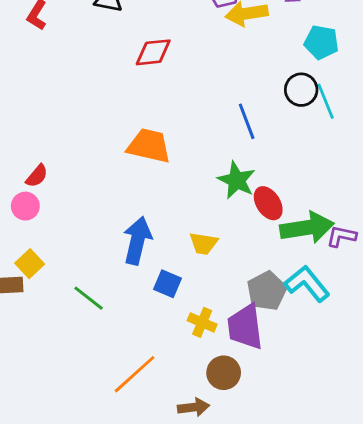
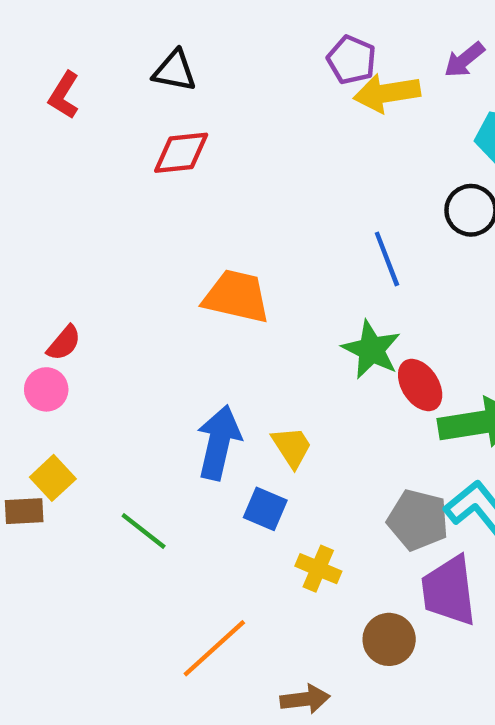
red diamond: (153, 52) -> (181, 153), moved
yellow trapezoid: (203, 243) -> (292, 447), moved, turned -132
gray pentagon: (267, 291) -> (418, 520), turned -30
purple trapezoid: (245, 327) -> (449, 591), moved
brown circle: (224, 373) -> (389, 639), moved

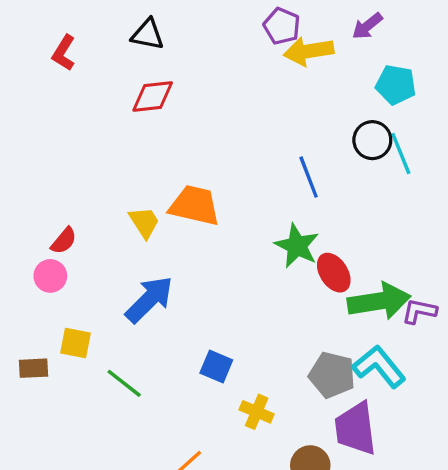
blue arrow: (219, 443) -> (149, 299), moved, turned 32
yellow trapezoid: (292, 447) -> (144, 222), moved
yellow square: (53, 478) -> (75, 343), moved, turned -36

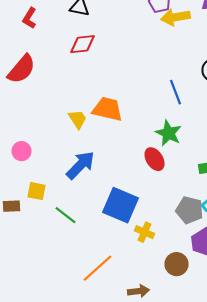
red semicircle: (64, 241) -> (22, 69), moved, size x1.8
red ellipse: (334, 273) -> (154, 159), moved
blue square: (216, 367) -> (120, 205), size x1.8

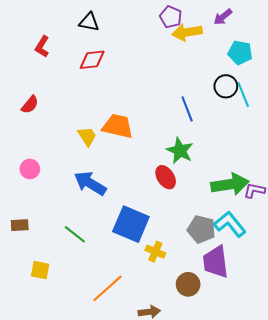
red L-shape: (30, 18) -> (42, 47), moved
red semicircle: (22, 69) -> (30, 105), moved, size x0.6
blue arrow: (80, 165) -> (90, 183), turned -104
yellow square: (36, 191) -> (40, 270), moved

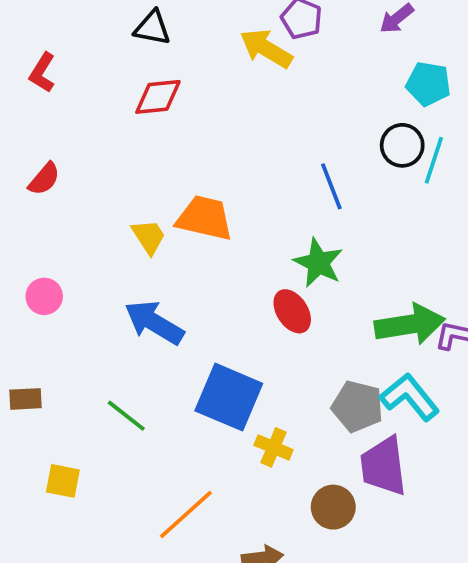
yellow arrow: (187, 32) -> (266, 48), moved, turned 40
red L-shape: (42, 47) -> (42, 73), moved
cyan line: (243, 94) -> (434, 160), turned 40

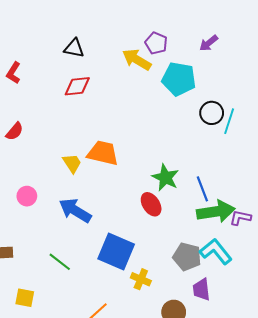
cyan pentagon: (428, 84) -> (179, 79), moved, size x1.4
blue line: (331, 186) -> (202, 189), moved
pink circle: (44, 296) -> (27, 196), moved
purple trapezoid: (384, 466) -> (201, 290), size x0.7

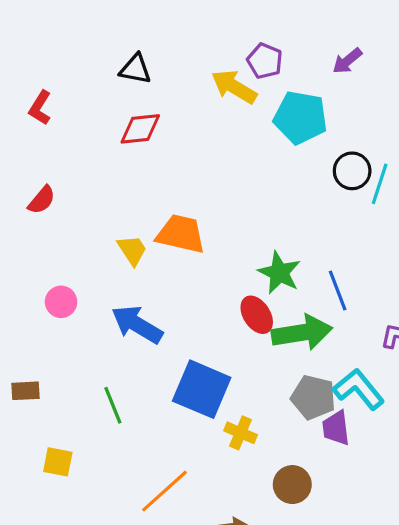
green arrow: (216, 211) -> (302, 333), moved
green line: (60, 262) -> (113, 405), turned 30
purple trapezoid: (201, 290) -> (336, 428), moved

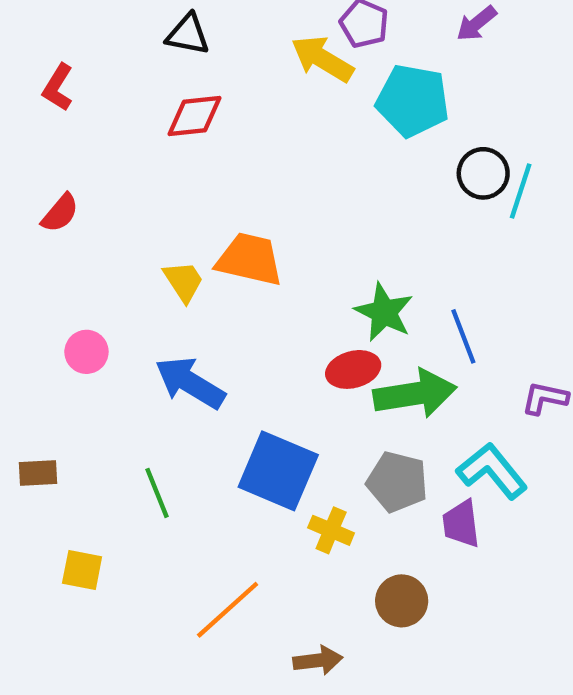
red ellipse: (257, 315) -> (353, 369), turned -72
gray pentagon: (313, 397) -> (397, 482), moved

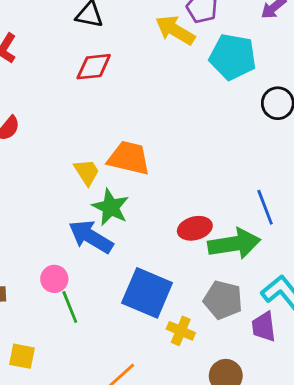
green star: (384, 312) -> (111, 207), moved
pink circle: (86, 352) -> (54, 279), moved

